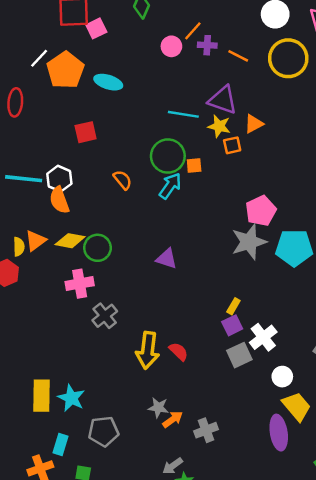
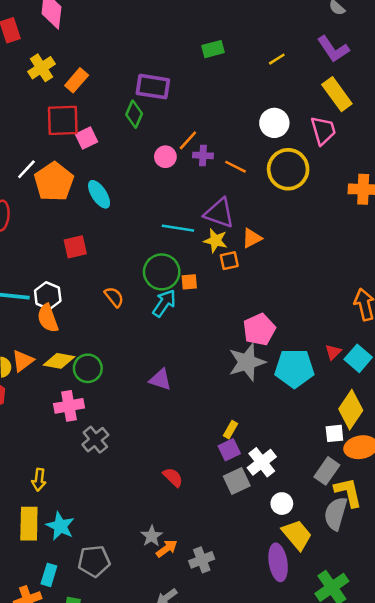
cyan ellipse: (108, 82) -> (99, 194), turned 40
yellow arrow: (148, 350) -> (39, 480), moved, size x0.6
gray star: (158, 408) -> (152, 536), turned 30

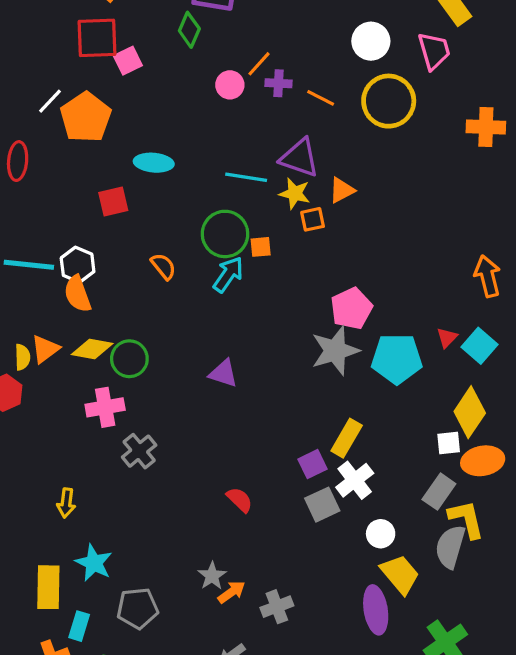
cyan ellipse: (99, 194) -> (154, 163), moved, turned -52
yellow rectangle: (231, 430) -> (347, 438), moved, size x1.6
yellow rectangle: (29, 524) -> (48, 587), moved

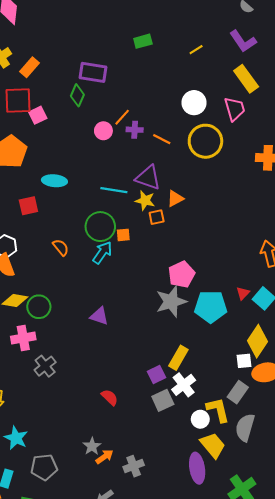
yellow L-shape: (466, 519) -> (218, 410), moved

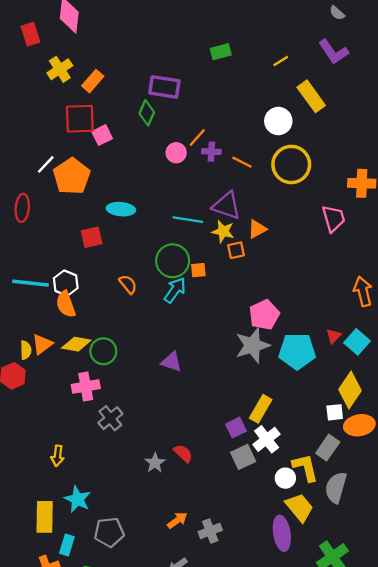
yellow rectangle: (246, 79) -> (311, 96), moved
pink trapezoid: (235, 109) -> (334, 218), moved
gray star: (92, 446) -> (155, 463), moved

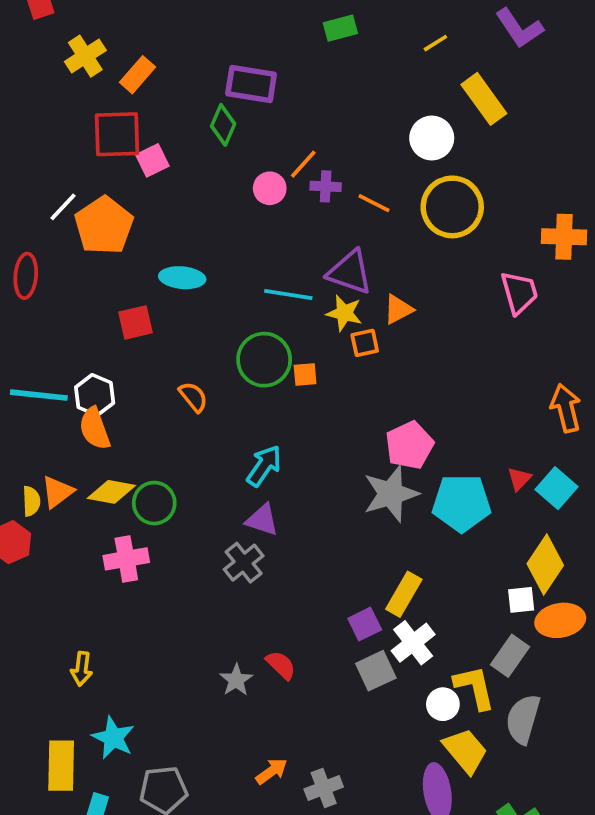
cyan arrow: (175, 290) -> (264, 466), moved
gray cross: (110, 418) -> (244, 563), moved

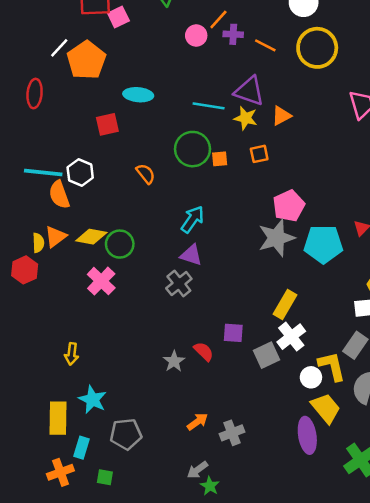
orange square: (365, 343) -> (259, 154), moved
orange semicircle: (95, 429) -> (59, 195), moved
pink cross: (126, 559) -> (101, 281), turned -36
purple square: (365, 624) -> (233, 333), moved, turned 30

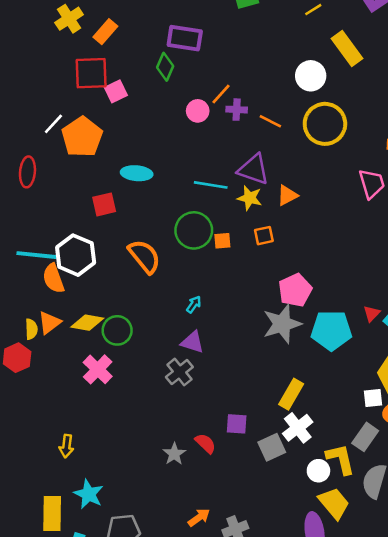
white hexagon: (80, 172) -> (76, 255), size x1.4
orange semicircle: (146, 174) -> (144, 256), size x1.6
cyan arrow: (193, 219) -> (194, 304), size x0.6

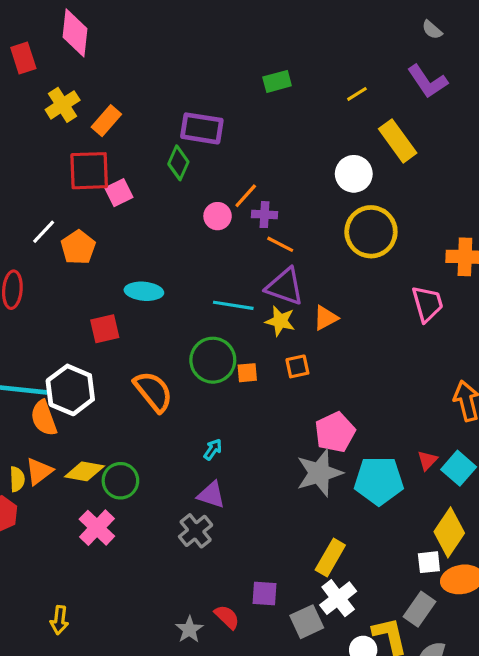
orange line: (270, 121) -> (280, 244), moved
orange pentagon: (82, 137) -> (78, 247), size x0.7

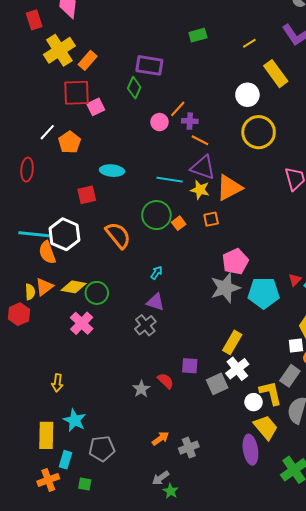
yellow cross: (63, 105) -> (59, 50), size x1.4
orange triangle: (326, 318) -> (229, 188), size x1.6
orange square: (247, 373) -> (179, 223), turned -32

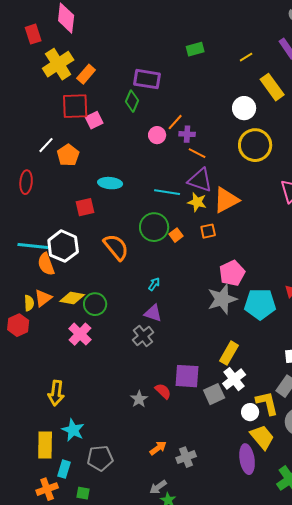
purple square: (190, 366) -> (187, 376), size x1.5
yellow arrow: (57, 383) -> (56, 393), size x1.4

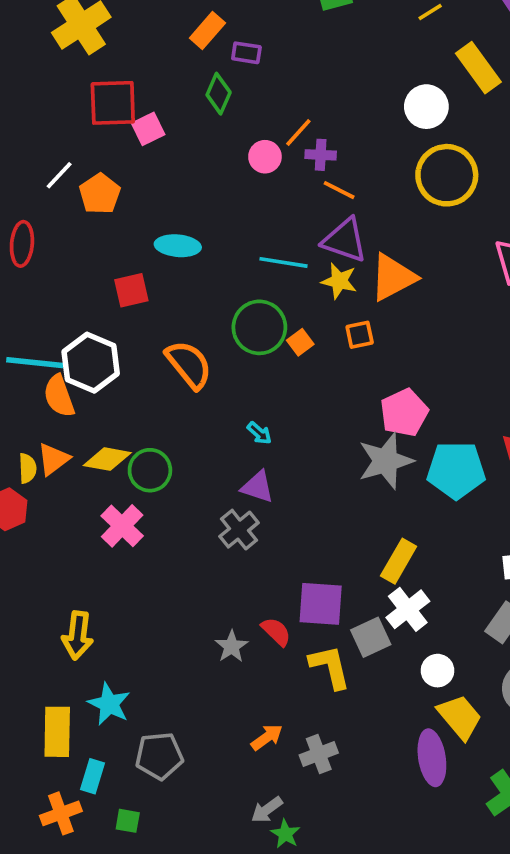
orange rectangle: (86, 74) -> (207, 31), moved
purple rectangle: (147, 79) -> (246, 53), size x0.6
cyan arrow: (154, 284) -> (259, 433), turned 96
yellow L-shape: (267, 403) -> (330, 667), moved

